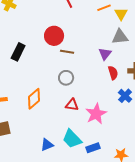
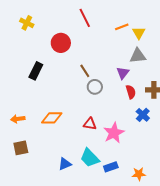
red circle: (54, 36) -> (61, 43), moved
brown line: (67, 52) -> (85, 71), turned 48
gray circle: (66, 78) -> (95, 87), moved
orange diamond: (34, 99) -> (52, 118), turned 40

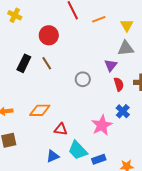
orange line: (122, 27) -> (99, 19), moved
brown line: (85, 71) -> (47, 63), moved
blue cross: (143, 115) -> (123, 111), moved
red triangle: (90, 124) -> (61, 129), moved

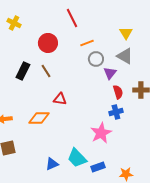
orange line: (99, 19) -> (87, 43), moved
gray triangle: (126, 48) -> (125, 56), turned 36
gray circle: (83, 79) -> (96, 59), moved
blue cross: (123, 111) -> (116, 112), moved, turned 32
red triangle: (61, 129) -> (60, 99), moved

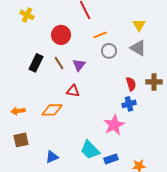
purple triangle: (110, 73) -> (79, 65), moved
blue triangle: (52, 164) -> (52, 157), moved

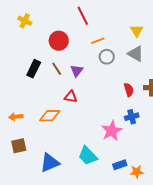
blue cross: (129, 104) -> (132, 117), moved
blue triangle: (52, 157) -> (50, 163), size x1.5
blue rectangle: (111, 159) -> (120, 165), moved

